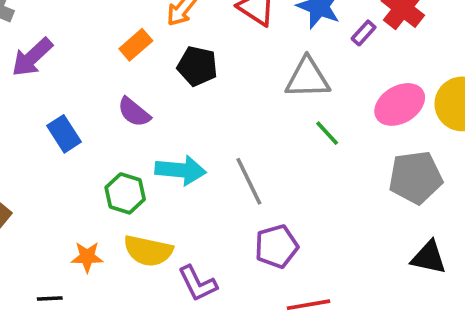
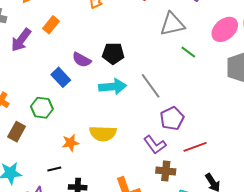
orange rectangle: (136, 45) -> (51, 25), moved
black pentagon: (197, 66) -> (113, 53), moved
blue rectangle: (64, 134) -> (61, 77), moved
green hexagon: (125, 193) -> (42, 108), moved
purple L-shape: (198, 283) -> (155, 145), moved

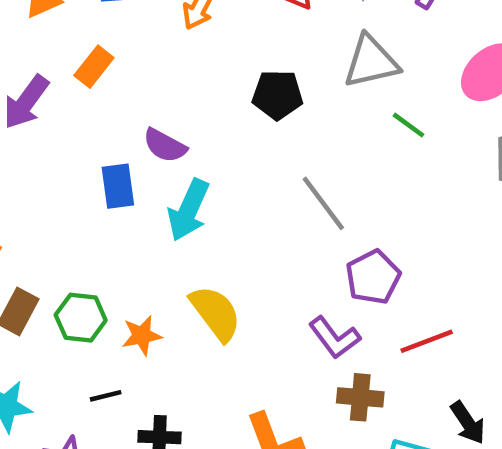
black pentagon: (113, 53) -> (277, 95), moved
blue rectangle: (61, 77) -> (118, 186), turned 36
cyan arrow: (113, 87) -> (189, 210), moved, turned 120
green hexagon: (42, 108) -> (81, 318), moved
yellow semicircle: (103, 133) -> (216, 313), turned -128

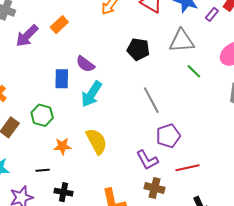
green hexagon: (81, 318) -> (42, 115), moved

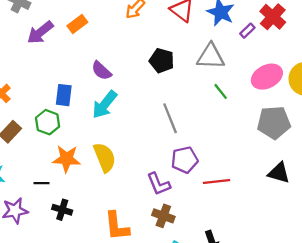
blue rectangle: (62, 79) -> (64, 95), moved
orange star: (62, 146) -> (66, 159), size x1.4
red line: (188, 168) -> (216, 181), moved

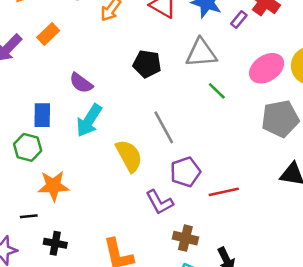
yellow semicircle: (105, 157) -> (129, 156), moved
brown cross: (163, 216) -> (185, 238), moved

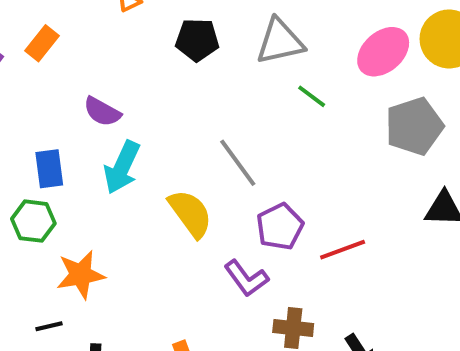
black pentagon: (147, 64) -> (197, 40), moved

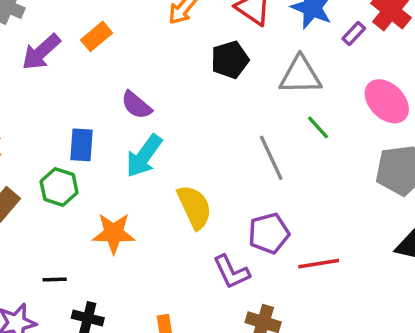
black pentagon: (197, 40) -> (230, 60), turned -30
pink ellipse: (383, 52) -> (387, 101), turned 75
gray line: (238, 163) -> (271, 158), moved
orange star: (81, 275) -> (114, 233), moved

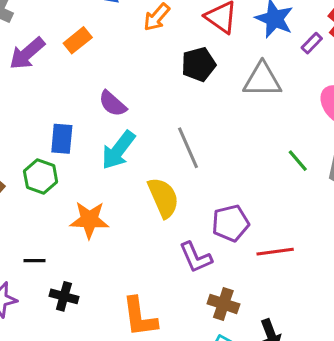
green line: (318, 127) -> (298, 161), moved
gray line: (271, 158) -> (188, 148), moved

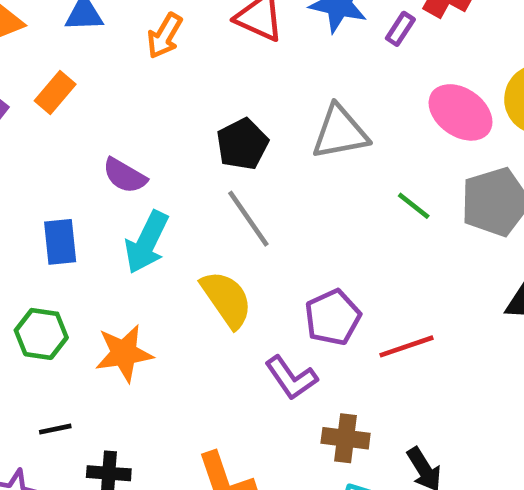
black pentagon: (199, 64) -> (242, 144), moved
gray triangle: (262, 80) -> (340, 132), moved
green hexagon: (41, 177) -> (41, 334), moved

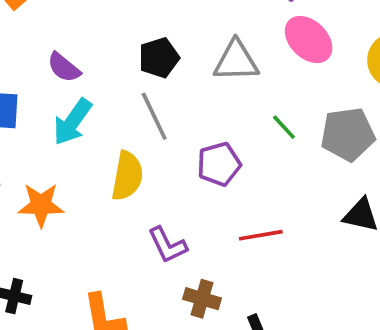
pink ellipse: (461, 112) -> (309, 40), moved
yellow semicircle: (227, 299) -> (127, 176), turned 36
purple pentagon: (333, 317) -> (219, 164), moved

